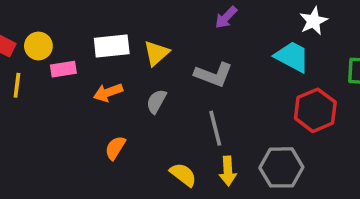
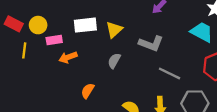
orange arrow: (108, 92) -> (68, 57), moved
gray line: (215, 128) -> (169, 73), moved, turned -50

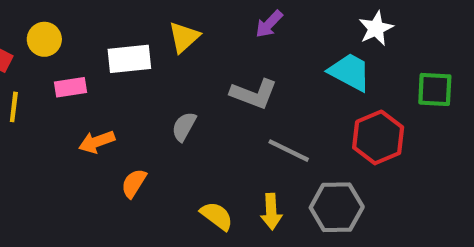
yellow circle: (38, 25) -> (44, 39), moved
yellow triangle: (114, 30) -> (184, 37), moved
orange arrow: (68, 57) -> (97, 142), moved

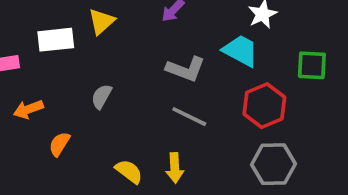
gray L-shape: (254, 94) -> (186, 69), moved
gray hexagon: (337, 207) -> (274, 164), moved

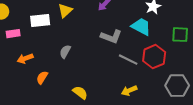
gray line: (189, 117) -> (128, 60), moved
gray hexagon: (274, 164) -> (177, 86), moved
yellow arrow: (175, 168) -> (129, 91), moved, turned 70

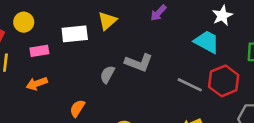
gray L-shape: (111, 37) -> (139, 63), moved
orange arrow: (25, 59) -> (37, 84), moved

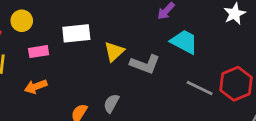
yellow triangle: (107, 21) -> (114, 52), moved
cyan trapezoid: (207, 42) -> (184, 42), moved
gray semicircle: (107, 74) -> (111, 103), moved

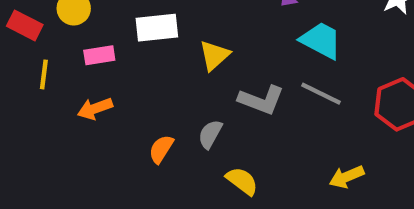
gray L-shape: (145, 64) -> (261, 100), moved
gray line: (200, 88) -> (321, 94), moved

